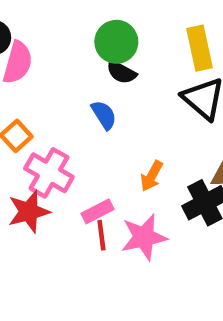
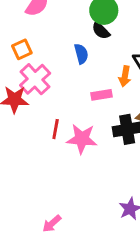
orange arrow: (152, 176) -> (125, 76), moved, turned -36
pink rectangle: (98, 211) -> (102, 95), moved

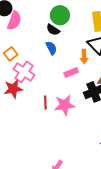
black semicircle: (101, 30) -> (53, 30), moved

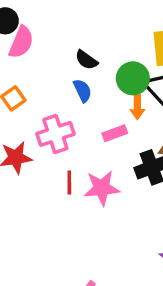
green circle: (60, 15) -> (133, 78), moved
pink cross: (24, 72) -> (55, 134), moved, turned 35

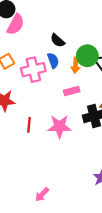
orange arrow: (137, 107) -> (75, 65), moved
pink cross: (55, 134) -> (33, 70), moved
red line: (69, 183) -> (29, 125), moved

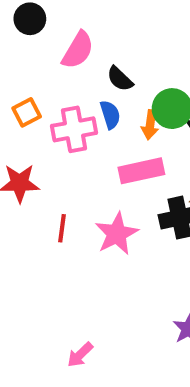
pink semicircle: (16, 24) -> (78, 50), moved
pink rectangle: (72, 91) -> (141, 171), size x1.5
pink star: (59, 127) -> (117, 234), turned -30

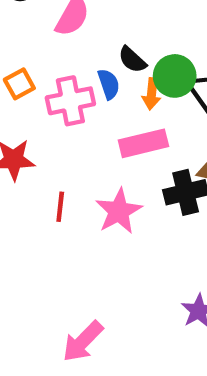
black semicircle: (120, 79) -> (132, 60), moved
pink arrow: (80, 355) -> (83, 341), size x1.5

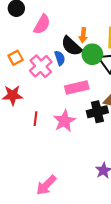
black semicircle: (132, 60) -> (71, 46), size x1.5
orange arrow: (152, 94) -> (83, 35), moved
pink cross: (70, 101) -> (41, 66), turned -30

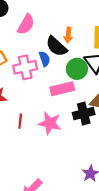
green circle: (92, 54) -> (77, 69), moved
pink cross: (41, 66) -> (25, 67), turned 30
pink star: (64, 121) -> (50, 123), turned -30

